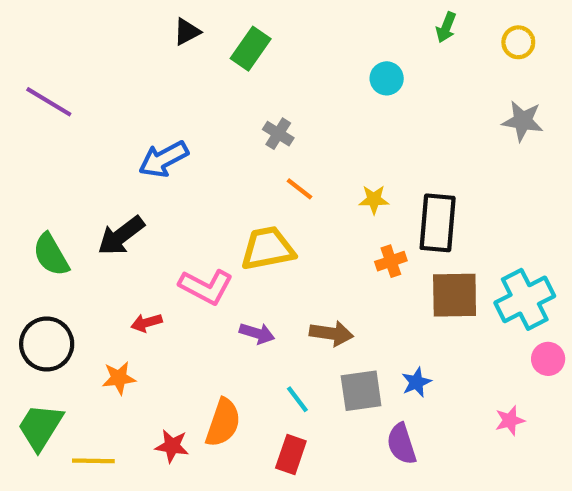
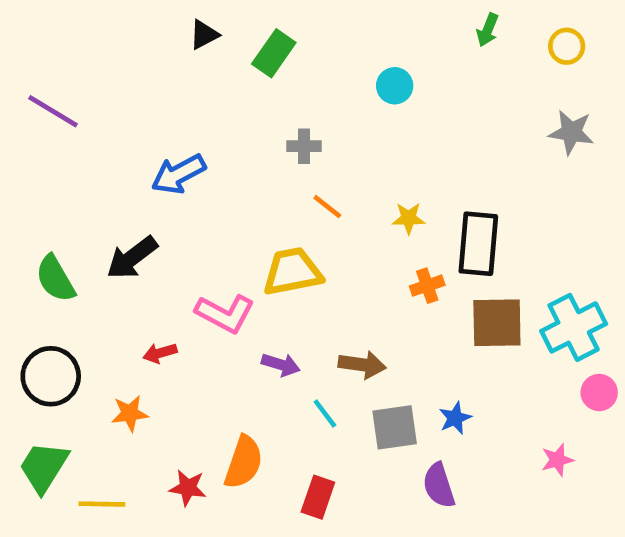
cyan circle: (387, 78) -> (395, 86), moved
gray cross: (278, 134) -> (304, 146), turned -32
cyan line: (297, 399) -> (325, 413), moved

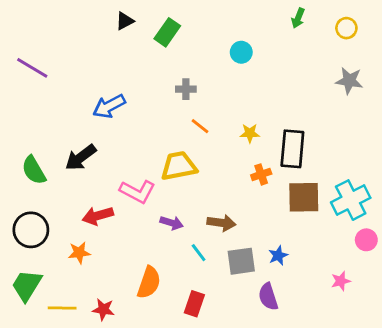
red arrow: (160, 353) -> (98, 216), size x1.5
red star: (188, 488) -> (103, 309), moved

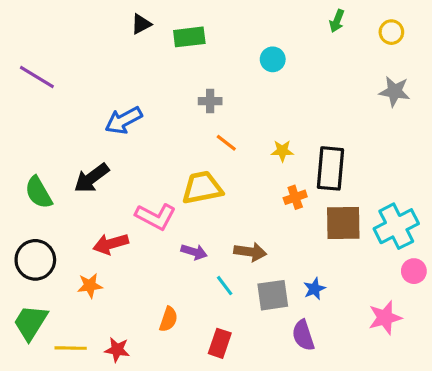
green rectangle: (167, 32) -> (189, 37), turned 48
pink star: (341, 281) -> (385, 318), size x1.5
orange semicircle: (149, 282) -> (168, 319), size x0.7

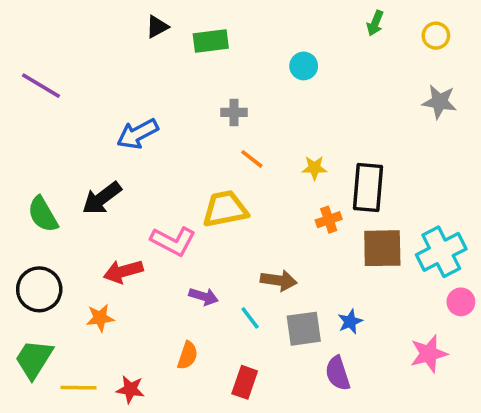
purple arrow: (194, 252) -> (204, 296), moved

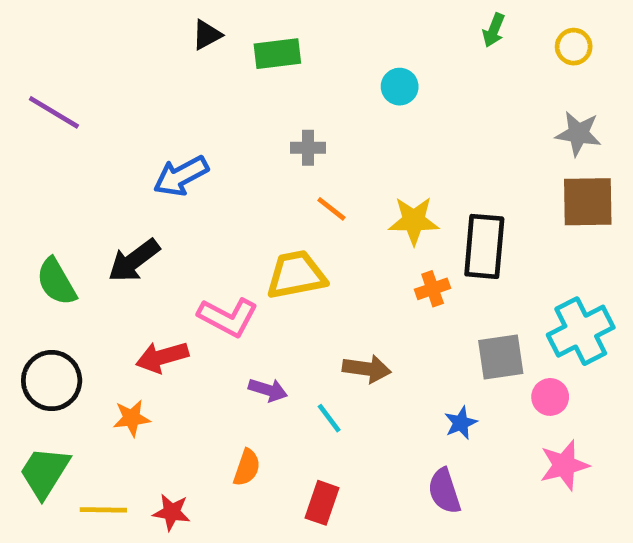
yellow star: (314, 168) -> (414, 221), size x1.5
brown square: (382, 248) -> (588, 202), moved
pink circle: (461, 302) -> (550, 397), moved
gray square: (304, 329) -> (501, 357), moved

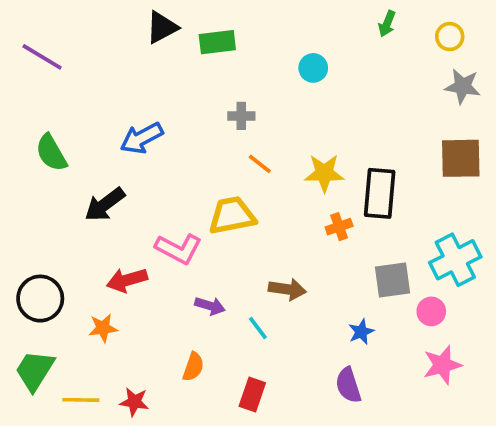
black triangle: (207, 35) -> (162, 27), size x1.4
purple line: (54, 112) -> (42, 57), moved
gray star: (578, 134) -> (463, 86), moved
green semicircle: (56, 282) -> (51, 153), moved

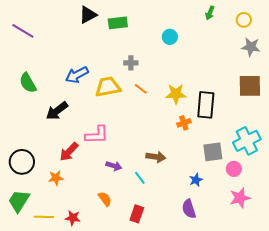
yellow trapezoid: (232, 216) -> (108, 87), moved
pink L-shape: (179, 249) -> (97, 135), turned -30
red arrow: (127, 280) -> (69, 152), turned -30
orange semicircle: (193, 367) -> (105, 199), turned -56

